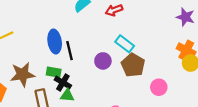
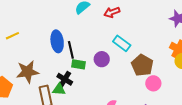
brown pentagon: (133, 65) -> (142, 65), moved
green rectangle: (54, 72) -> (79, 64), moved
green triangle: (67, 95) -> (59, 89), moved

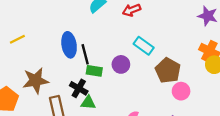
green triangle: (59, 89) -> (88, 103), moved

